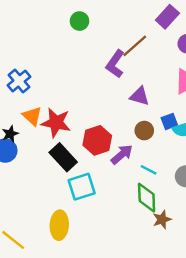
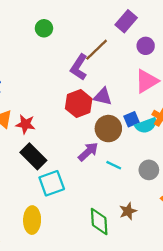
red star: (56, 123) -> (26, 124), size x0.7
brown circle: (144, 131) -> (108, 129), size x1.5
red hexagon: (97, 140) -> (79, 104), moved
green diamond: (147, 198) -> (99, 221), moved

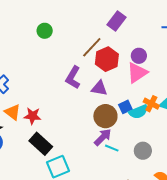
purple circle: (146, 46) -> (139, 56), moved
purple L-shape: (79, 67) -> (73, 77), moved
red hexagon: (79, 104) -> (107, 59), moved
purple arrow: (88, 152) -> (103, 137), moved

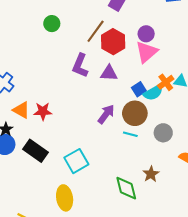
green circle: (45, 31) -> (52, 24), moved
orange cross: (151, 104) -> (166, 82), turned 35
brown circle: (105, 116) -> (135, 113), moved
purple arrow: (103, 137) -> (106, 114), moved
black rectangle: (41, 144) -> (36, 151), moved

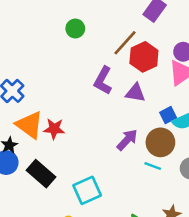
orange triangle: (21, 110) -> (29, 125), size x1.4

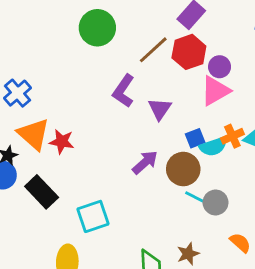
green circle: (75, 28) -> (97, 28), size x1.6
red hexagon: (144, 57) -> (189, 52), moved
purple triangle: (135, 93) -> (160, 109), turned 50
cyan line: (153, 166) -> (194, 197), moved

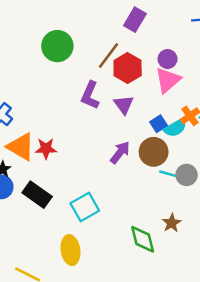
red hexagon: (189, 52) -> (128, 68), moved

